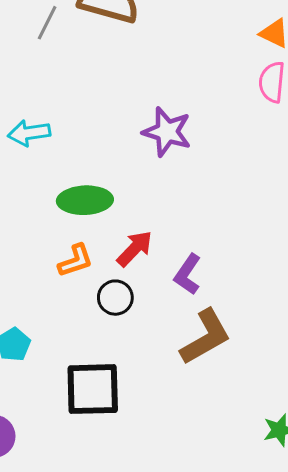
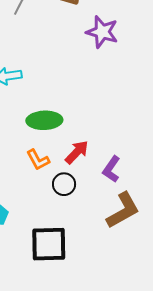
purple star: (167, 132) -> (102, 32), moved
orange L-shape: (75, 261) -> (38, 160), turned 80

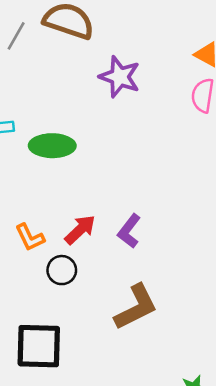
green ellipse: (44, 120) -> (52, 146), moved
purple L-shape: (111, 169) -> (129, 231), moved

